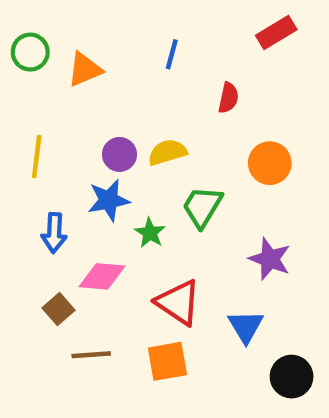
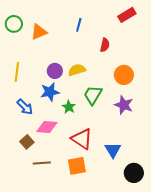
blue arrow: (54, 233) -> (25, 107), turned -48
purple star: (270, 259) -> (124, 105), moved

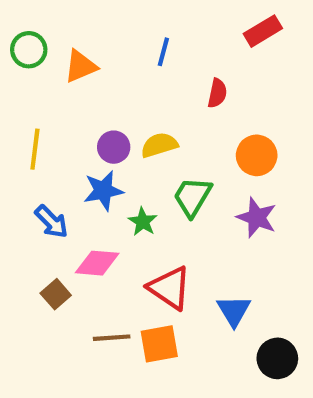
brown line: (42, 163) -> (112, 338), moved

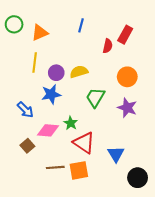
red rectangle: (263, 31) -> (125, 35), moved, turned -30
yellow line: (35, 149) -> (35, 62), moved
green star: (143, 222) -> (71, 123), moved

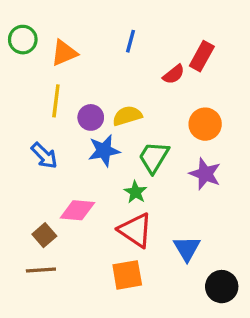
red semicircle: (108, 46) -> (174, 74), turned 40
blue star: (51, 94) -> (104, 151), moved
blue arrow: (25, 110) -> (44, 156), moved
green star: (71, 123) -> (135, 192), moved
brown line: (55, 167) -> (41, 270), moved

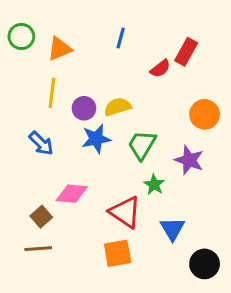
orange circle: (205, 124) -> (205, 114), moved
green star: (135, 192) -> (154, 185), moved

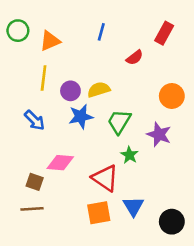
red rectangle: (186, 52) -> (164, 33), moved
brown square: (41, 217) -> (35, 182), turned -30
blue triangle: (172, 229) -> (133, 206), moved

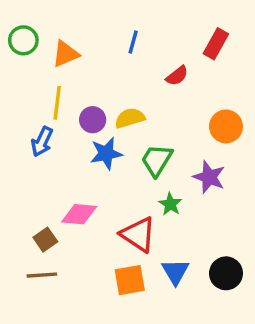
blue arrow: (35, 120) -> (42, 142), moved, turned 70
brown square: (35, 182) -> (45, 240), turned 36
black circle: (172, 222) -> (226, 273), moved

